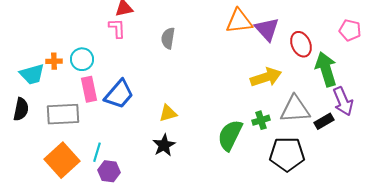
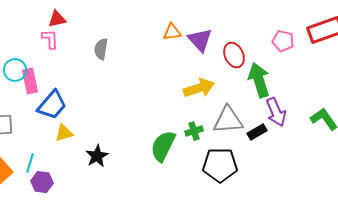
orange triangle: (239, 21) -> (172, 32), size x0.7
pink rectangle: (89, 89) -> (30, 81), moved
yellow triangle: (168, 113) -> (64, 133), moved

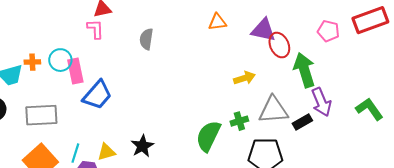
purple triangle: (200, 40) -> (263, 30), moved, turned -36
yellow arrow: (199, 88) -> (244, 78), size x0.7
yellow triangle: (64, 133) -> (106, 152), moved

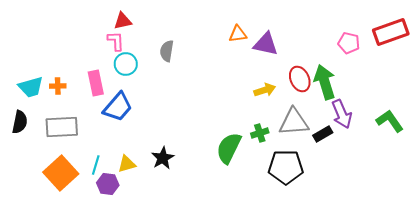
purple triangle: (263, 30) -> (266, 44), moved
red ellipse: (279, 45) -> (300, 79), moved
cyan circle: (60, 60) -> (126, 64), moved
orange cross: (32, 62) -> (58, 86), moved

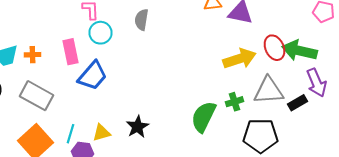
green arrow: (325, 82) -> (300, 51), turned -60
yellow arrow: (265, 90) -> (240, 59), size x1.5
gray rectangle: (62, 127) -> (36, 96), turned 32

